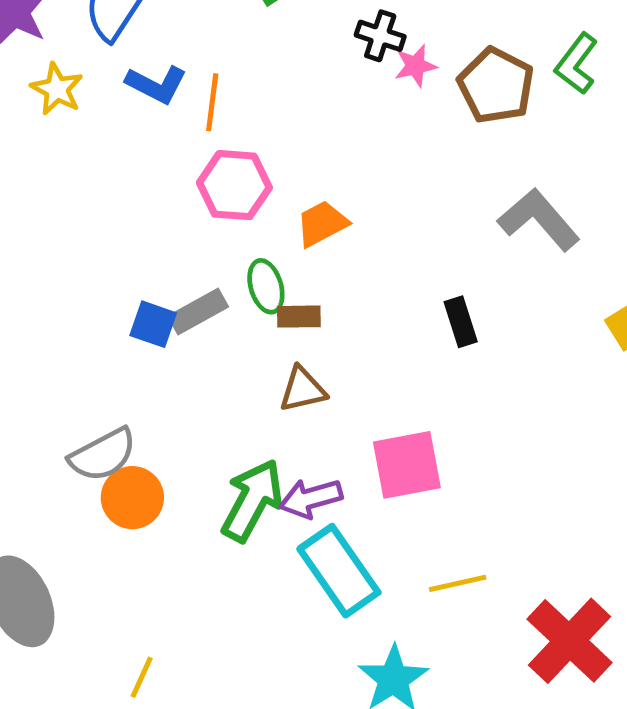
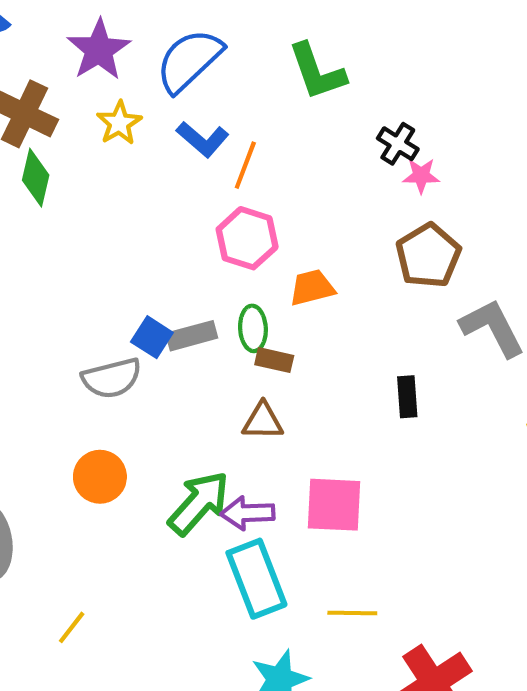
brown pentagon: (496, 86) -> (428, 256), moved
gray semicircle: (103, 455) -> (112, 378), moved

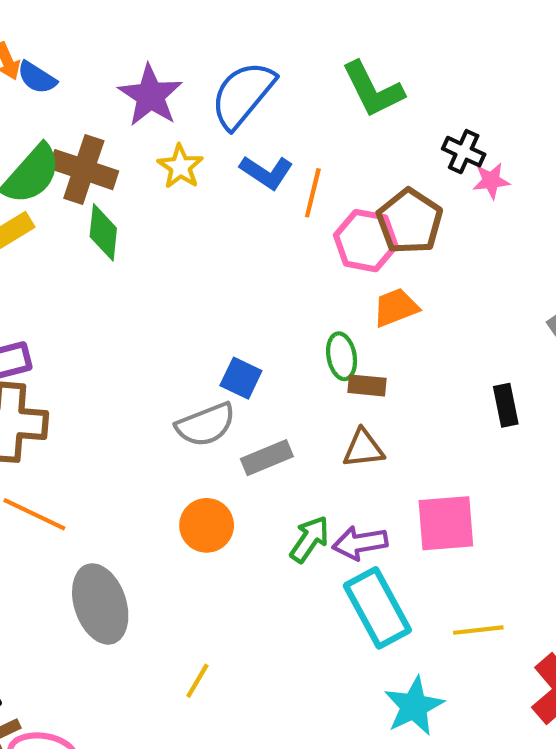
pink hexagon: (247, 238) -> (366, 241), moved
brown pentagon: (428, 256) -> (410, 221), moved
gray rectangle: (192, 336) -> (267, 458), moved
green arrow: (199, 503) -> (310, 539), size x0.7

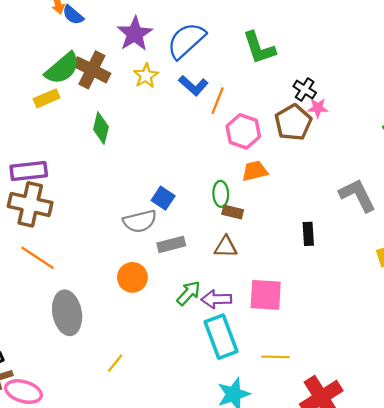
brown pentagon: (410, 221) -> (293, 122), moved
green diamond: (103, 232) -> (101, 128), moved

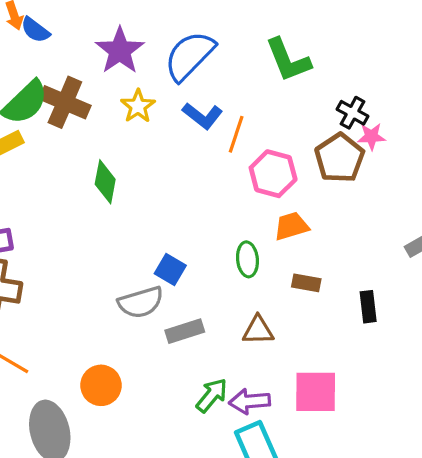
green diamond: (101, 128) -> (105, 182), moved
brown rectangle: (233, 212) -> (306, 283), moved
orange circle: (132, 277) -> (101, 385), moved

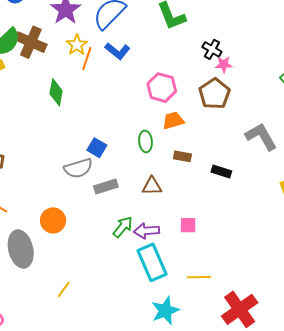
orange line: (236, 134) -> (87, 59), moved
brown pentagon: (340, 158) -> (214, 94), moved
black rectangle: (368, 307) -> (221, 172), turned -66
pink square: (316, 392) -> (188, 225), size x0.6

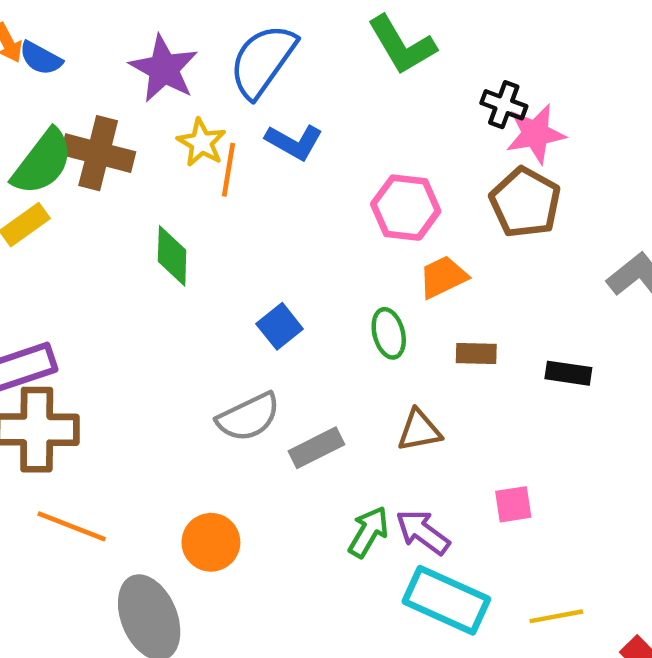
pink star: (224, 64) -> (536, 134), size x1.5
blue square: (97, 148) -> (280, 326), moved, turned 30
purple arrow: (146, 231) -> (423, 532), turned 50
cyan rectangle: (152, 262) -> (446, 600), turned -33

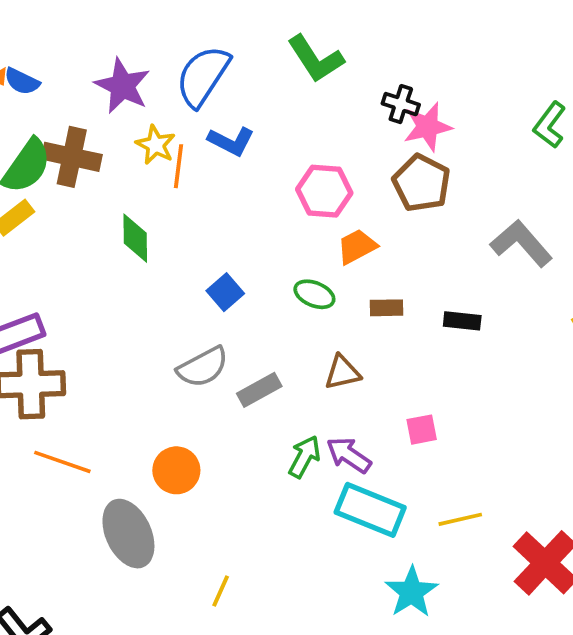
green ellipse: (389, 333) -> (314, 294), turned -51

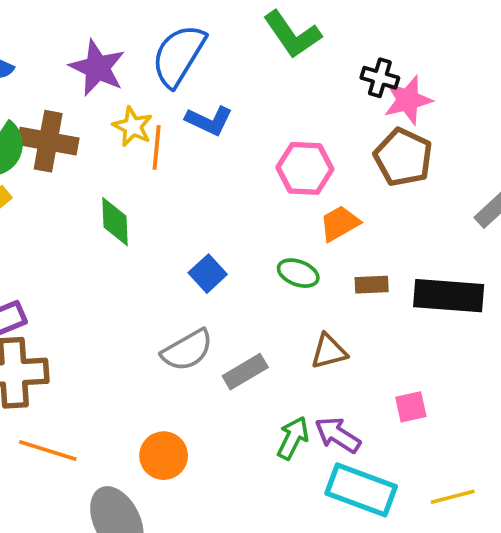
black rectangle: (462, 321) -> (449, 296), size x1.8

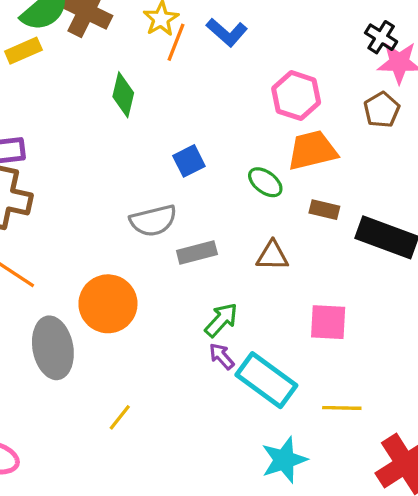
brown pentagon: (403, 157) -> (382, 110), size x0.7
orange trapezoid: (340, 223) -> (312, 150), size x1.4
pink square: (411, 407) -> (328, 322), size x1.4
purple arrow: (338, 435) -> (222, 356), moved, size x0.7
orange circle: (164, 456) -> (108, 304), size x1.4

